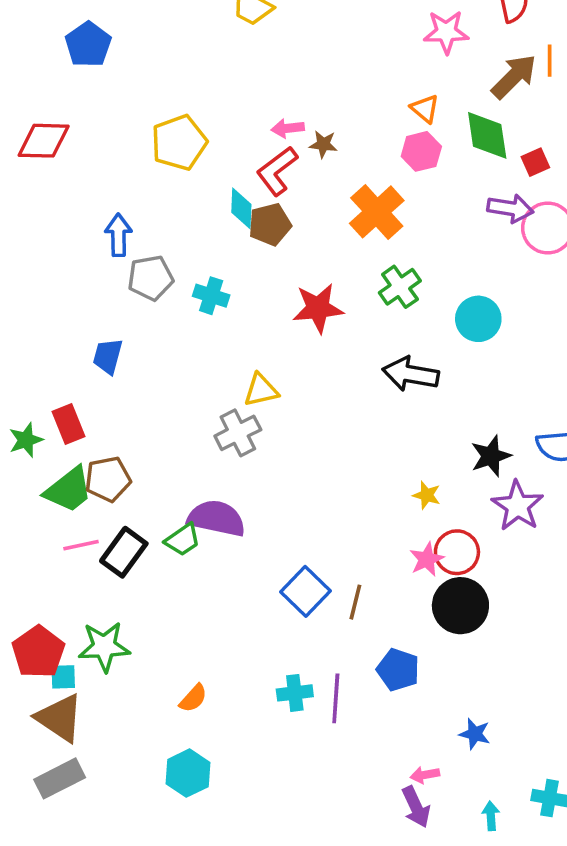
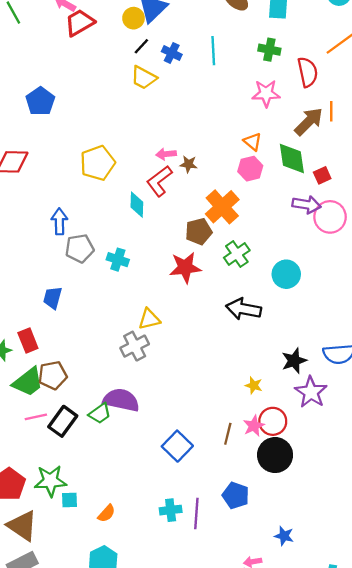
brown pentagon: (270, 224) -> (199, 232), moved
brown line: (355, 602) -> (228, 434), moved
cyan square: (63, 677) -> (69, 500), moved

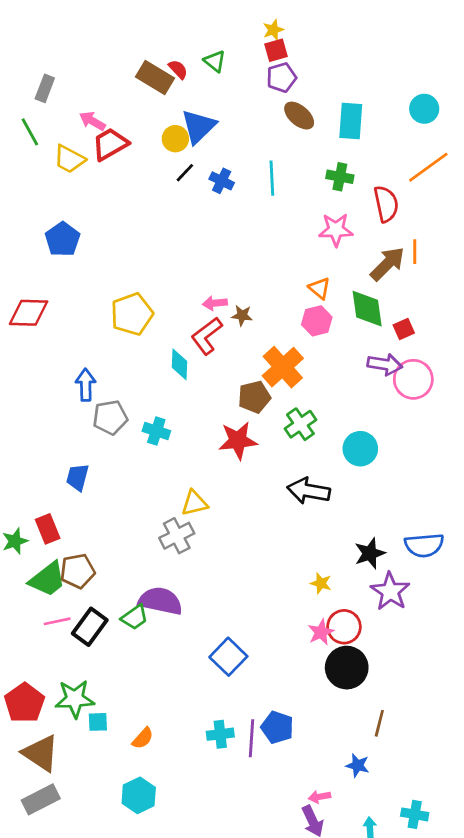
yellow trapezoid: (144, 78) -> (69, 159), moved
brown line: (228, 434) -> (379, 723), moved
blue pentagon: (236, 495) -> (277, 727), moved

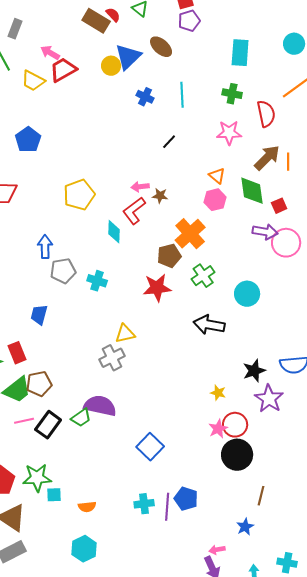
brown ellipse: (299, 116) -> (161, 47), moved
black line: (185, 173) -> (169, 142), moved
orange line: (415, 252) -> (288, 162), moved
orange semicircle: (143, 738) -> (87, 507), turned 42
blue star: (358, 765) -> (245, 527), turned 30

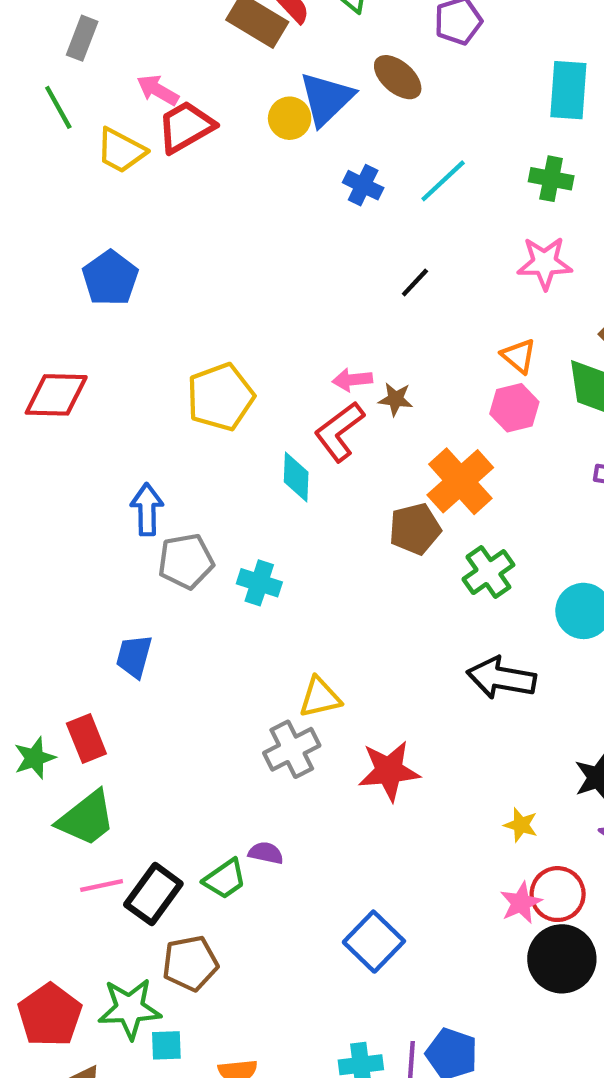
cyan line: (182, 95) -> (443, 181), turned 50
red star: (157, 288) -> (389, 771), moved
brown pentagon: (39, 384) -> (190, 963), moved
purple semicircle: (100, 406) -> (266, 853), size x0.5

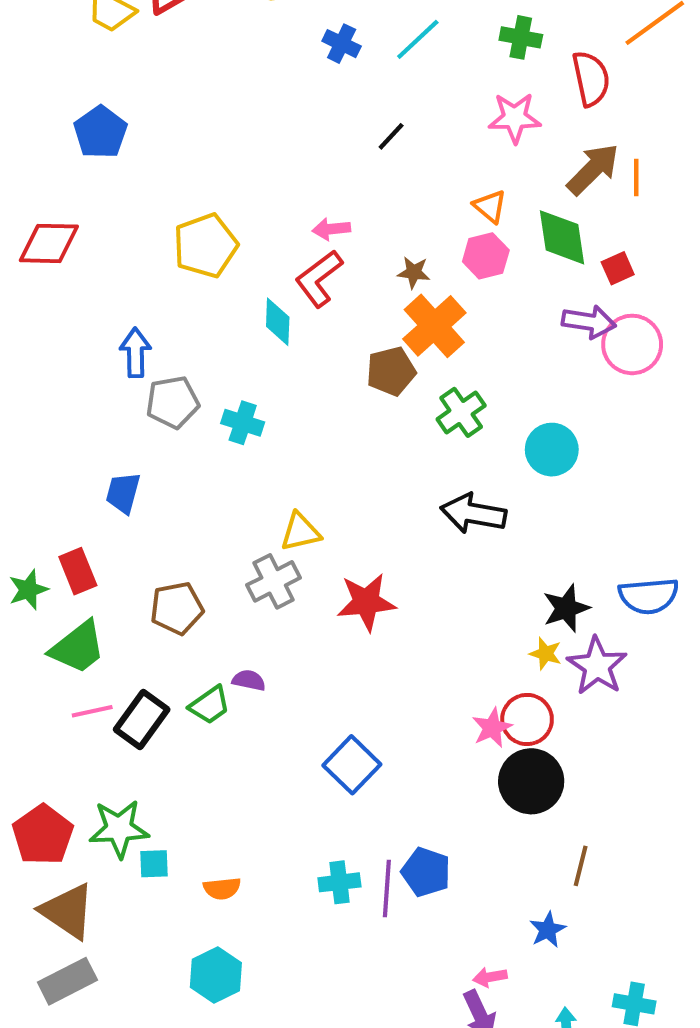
brown star: (395, 399) -> (414, 272), moved
yellow star: (521, 825) -> (546, 654), moved
brown pentagon: (190, 963) -> (177, 608), moved

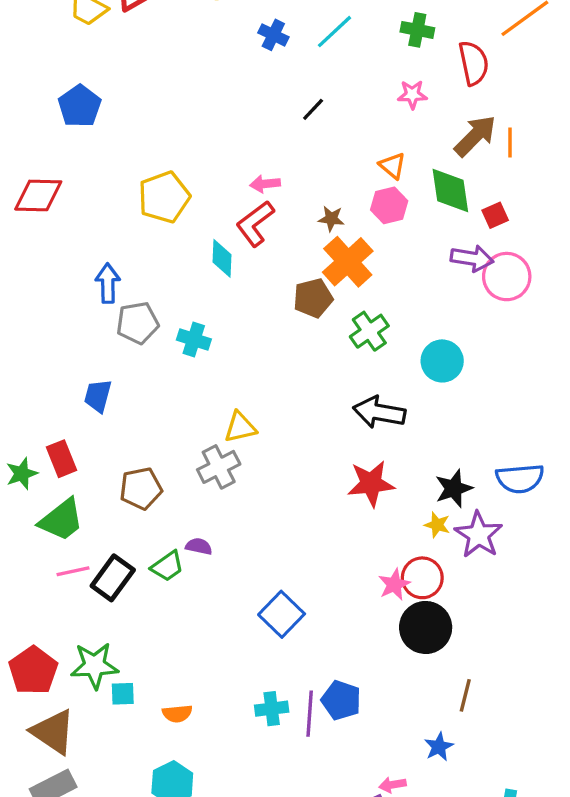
pink star: (515, 118) -> (412, 94), size x0.7
red star: (366, 602) -> (371, 483), moved

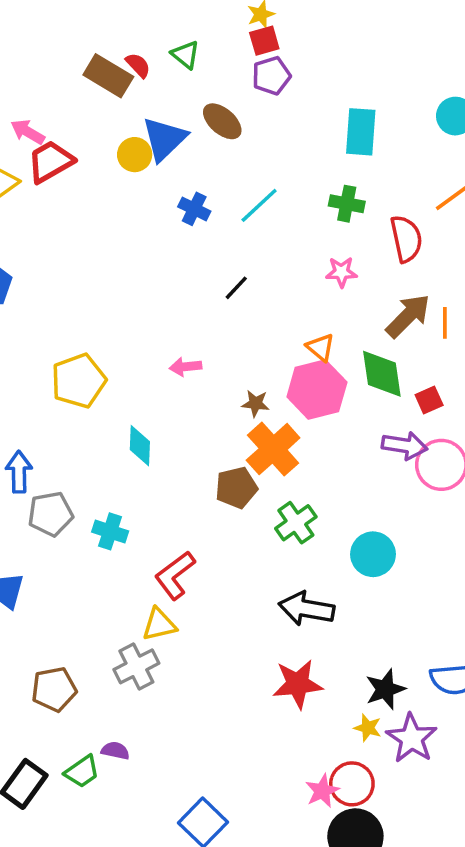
pink hexagon: (389, 205) -> (317, 389), size x1.5
red L-shape: (255, 224) -> (175, 575), moved

